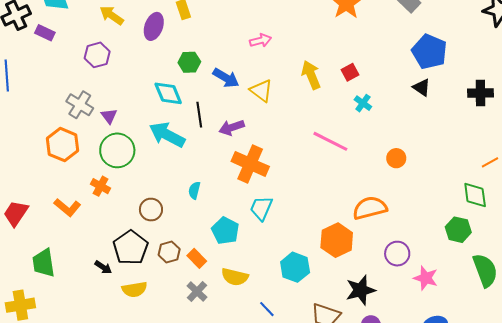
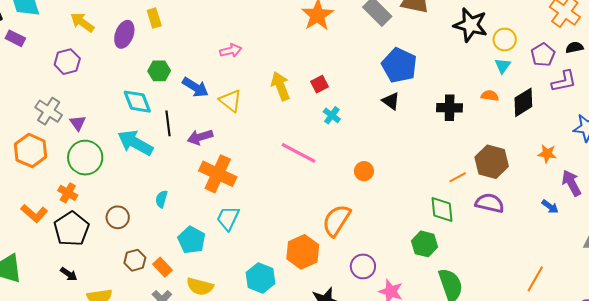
orange semicircle: (370, 208) -> (336, 220), turned -44
black pentagon: (130, 248) -> (71, 229), moved

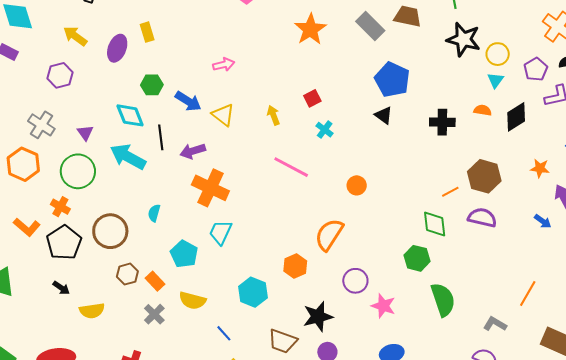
yellow arrow: (281, 86) -> (273, 115), moved, size x0.7
purple triangle: (78, 123) -> (85, 133), moved
brown circle: (118, 217) -> (110, 231), size x1.5
orange hexagon: (303, 252) -> (295, 266), size x0.7

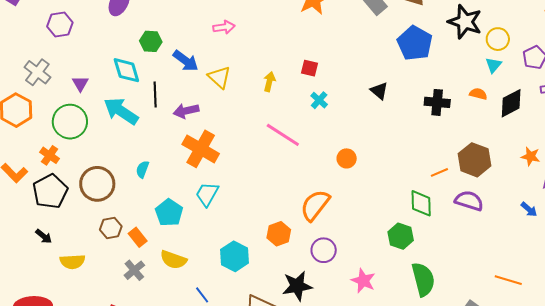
blue pentagon: (392, 80) -> (415, 43), moved
red square: (312, 98) -> (309, 68), turned 36
yellow arrow: (273, 115) -> (269, 82), turned 30
purple circle: (355, 281) -> (324, 250), moved
orange line: (528, 293) -> (508, 280), turned 72

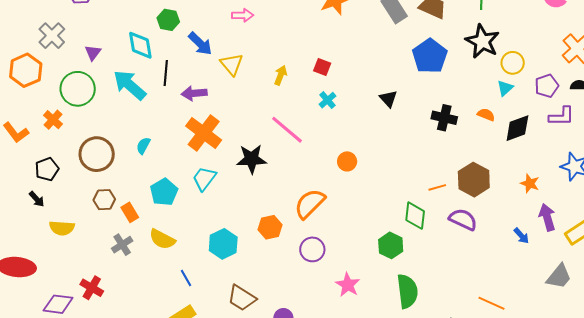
black pentagon: (50, 191) -> (47, 169), moved, size x0.7
black star: (297, 286) -> (251, 159), moved

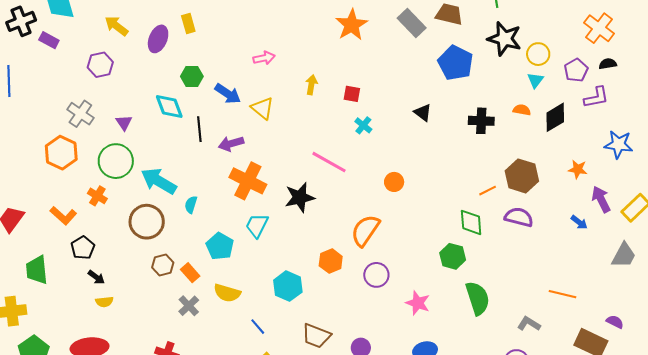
yellow arrow: (281, 75) -> (311, 85), moved
cyan arrow: (130, 85) -> (159, 181), moved
black pentagon: (47, 169) -> (83, 248), moved
yellow semicircle: (62, 228) -> (104, 302), moved, size x0.7

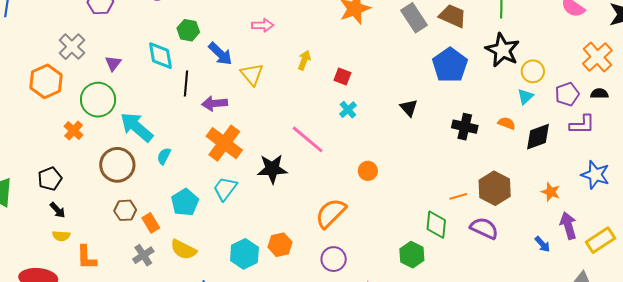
orange L-shape: (63, 216) -> (86, 257), moved, turned 36
orange hexagon: (331, 261) -> (280, 245), moved

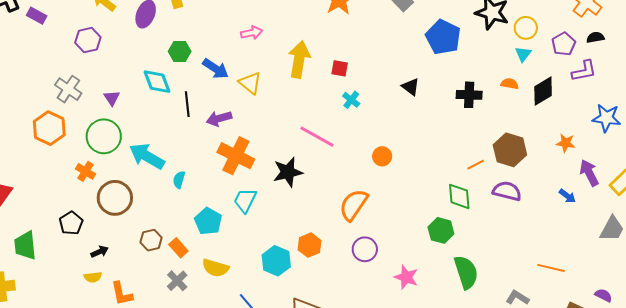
yellow arrow: (304, 60) -> (299, 59), size x1.8
brown circle: (117, 165) -> (115, 198), moved
black arrow: (58, 210) -> (100, 252), moved, turned -60

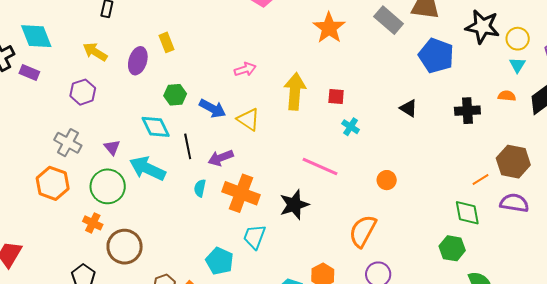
cyan arrow: (147, 156) -> (147, 168), moved
cyan semicircle: (179, 180) -> (200, 188), moved

